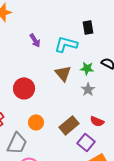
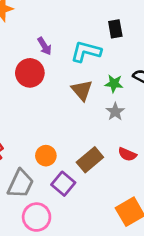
red circle: (24, 88) -> (30, 73), moved
purple square: (86, 142) -> (63, 184), moved

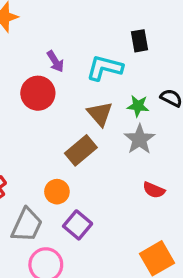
gray star: (115, 112) -> (140, 139), size x1.4
brown rectangle: (90, 160) -> (81, 150), moved

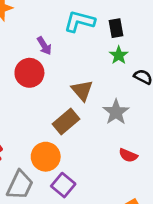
cyan L-shape: (105, 68) -> (79, 21), moved
green star: (138, 106) -> (119, 55), moved, turned 30
orange circle: (57, 192) -> (46, 157), size x1.4

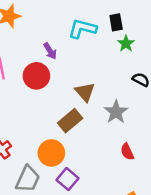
black rectangle: (116, 28) -> (116, 22), moved
green star: (119, 55) -> (126, 44), moved
red semicircle: (128, 155) -> (127, 152), turned 42

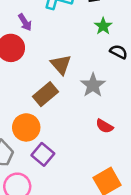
green star: (126, 44) -> (103, 26), moved
red semicircle: (127, 152) -> (104, 126), turned -35

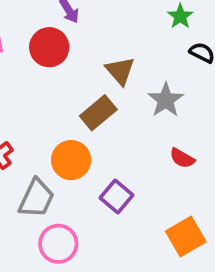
purple square: (43, 154) -> (117, 196), moved

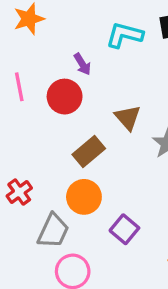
brown rectangle: (98, 113) -> (89, 152), moved

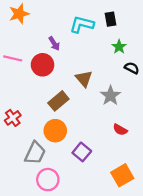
pink line: (19, 87) -> (13, 58), turned -66
red cross: (19, 192) -> (13, 118), moved

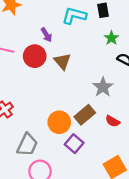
brown triangle: (84, 79) -> (62, 61), moved
brown rectangle: (58, 101) -> (85, 115), moved
orange circle: (55, 131) -> (59, 122), moved

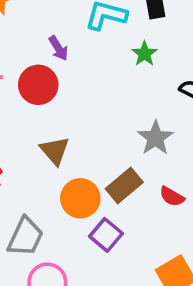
green star: (111, 38) -> (144, 54), moved
brown triangle: (62, 61) -> (55, 151), moved

